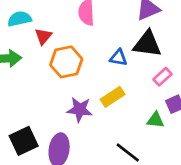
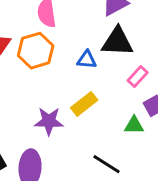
orange hexagon: (66, 62) -> (36, 51), moved

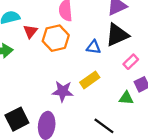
black triangle: (117, 42) -> (117, 35), turned -30

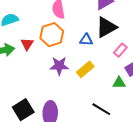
red triangle: (30, 31) -> (27, 44), moved
purple star: (63, 91) -> (59, 66), moved

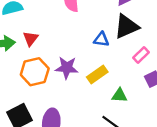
orange hexagon: (52, 35) -> (35, 72), moved
green triangle: (119, 83) -> (119, 95), moved

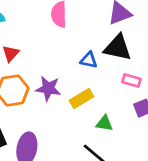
black triangle: (126, 26) -> (118, 48), turned 32
pink rectangle: (141, 55) -> (131, 80), turned 56

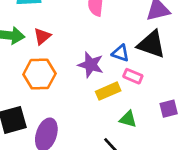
pink rectangle: (131, 80) -> (133, 76), moved
purple star: (48, 89) -> (91, 65), moved

